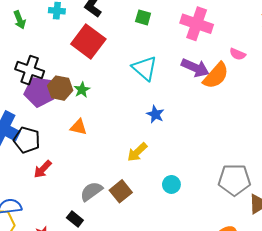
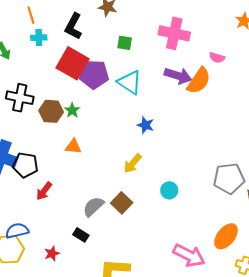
green square: (143, 17) -> (125, 43), moved
purple pentagon: (39, 92) -> (94, 74), moved

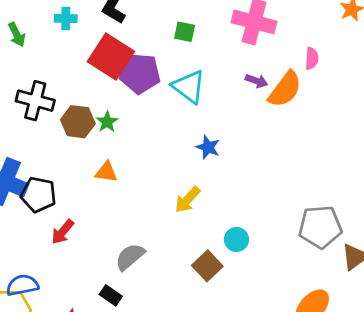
pink semicircle: (217, 58) -> (312, 58), turned -105
purple arrow: (178, 76) -> (256, 81), size x0.6
brown square: (122, 203) -> (207, 266), moved

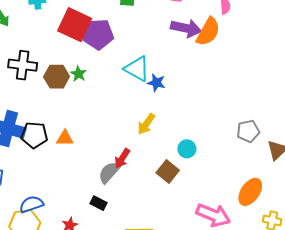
purple arrow: (256, 81) -> (186, 28), size x1.8
cyan triangle: (189, 87) -> (137, 69), moved
orange triangle: (106, 172) -> (65, 138), moved
gray pentagon: (320, 227) -> (248, 131), size x0.7
red arrow: (63, 232) -> (122, 158), moved

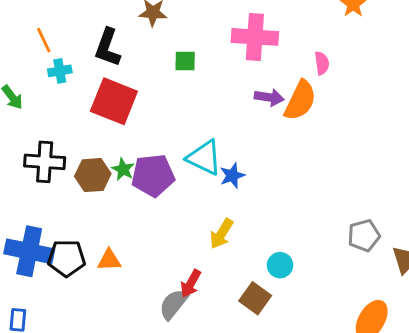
purple arrow: (186, 28) -> (269, 97), size x0.7
purple pentagon: (98, 34) -> (153, 175), moved
blue star: (156, 83) -> (232, 176), turned -30

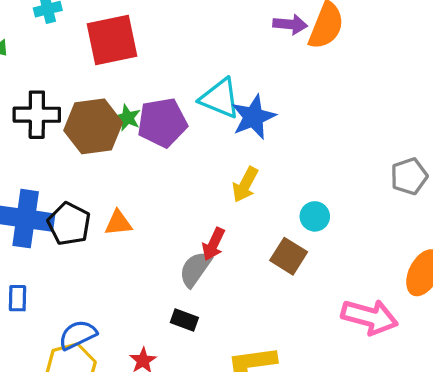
red square: (114, 101) -> (112, 40), turned -30
brown hexagon: (93, 175) -> (93, 126), size x1.4
blue star: (232, 176) -> (253, 117), size x1.5
black pentagon: (67, 258) -> (69, 224), turned 30

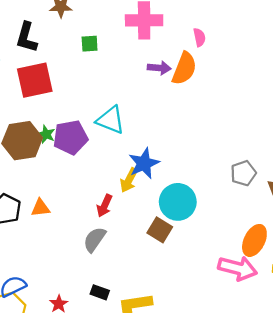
blue star: (253, 117) -> (144, 163), moved
cyan circle: (315, 216) -> (178, 202), size x1.8
red arrow: (213, 244) -> (104, 206), moved
pink arrow: (370, 317) -> (238, 268), moved
black rectangle: (184, 320) -> (100, 292), moved

